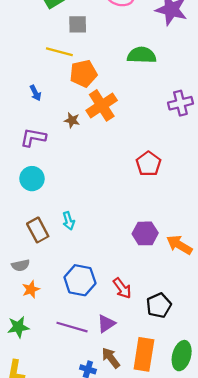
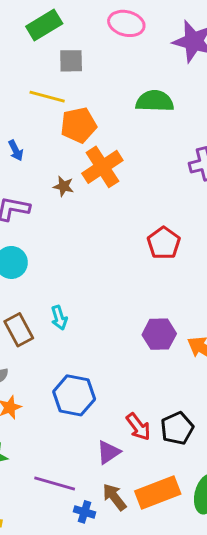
red arrow: (122, 288) -> (138, 427), moved
purple line: (72, 327) -> (55, 484), moved
orange rectangle: (144, 354) -> (158, 493), turned 60

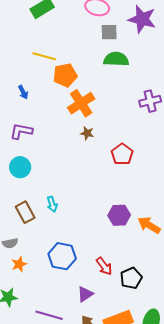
gray square: (71, 61) -> (109, 32), moved
brown star: (64, 186) -> (87, 133), moved
red arrow: (138, 427) -> (104, 266), moved

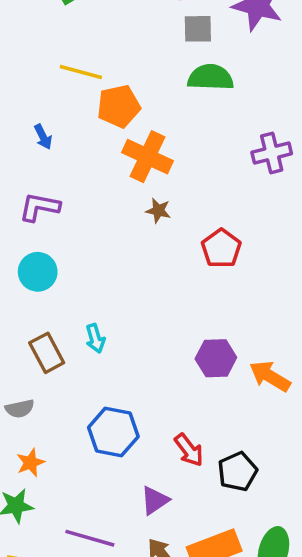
orange cross: (81, 103) -> (147, 157), turned -32
orange star: (19, 264) -> (30, 463), moved

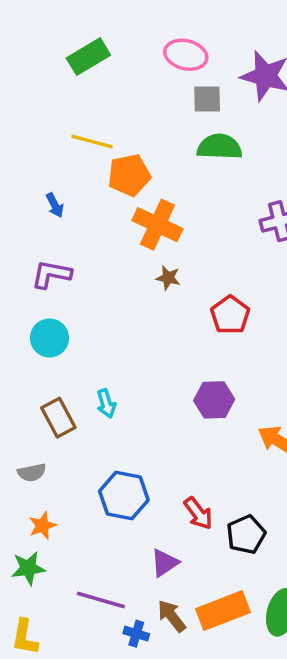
purple hexagon: (216, 358) -> (214, 400), moved

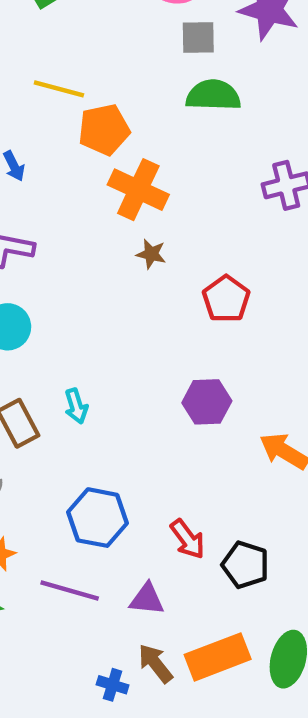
black pentagon: (246, 534) -> (245, 565), turned -30
purple triangle: (165, 563) -> (147, 599), turned 40
purple line: (101, 600) -> (70, 590), moved

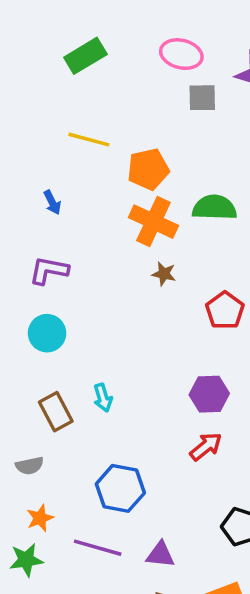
green semicircle: (213, 95) -> (214, 208), moved
orange pentagon: (104, 130) -> (148, 169), moved
red arrow: (188, 539) -> (206, 447), moved, turned -92

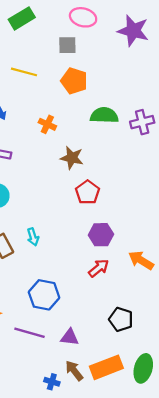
gray square: (202, 98) -> (67, 45), moved
orange pentagon: (148, 169) -> (74, 81), moved, turned 30
orange cross: (153, 222) -> (47, 124), moved, size x0.6
brown star: (164, 274) -> (72, 158), size x1.5
red pentagon: (225, 310) -> (88, 192), moved

